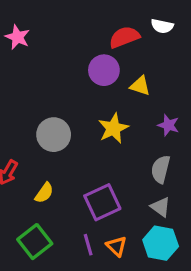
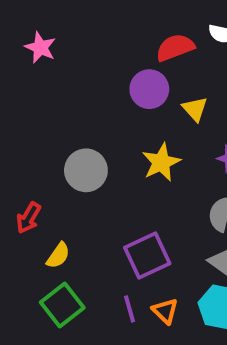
yellow triangle: (140, 86) -> (195, 109), turned 30
yellow semicircle: (44, 193) -> (58, 255), moved

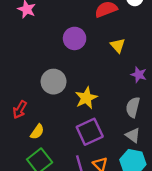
purple circle: (149, 89) -> (75, 38), moved
yellow star: (161, 162) -> (86, 98), moved

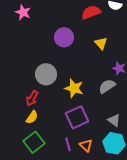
yellow star: (86, 98) -> (74, 88), turned -30
gray semicircle: (133, 107) -> (107, 86), moved, turned 42
red arrow: (20, 110) -> (32, 98), moved

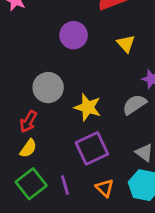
purple line: (68, 144) -> (65, 185), moved

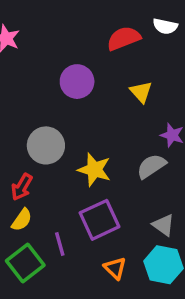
purple line: (65, 185) -> (60, 244), moved

